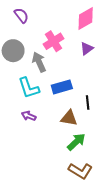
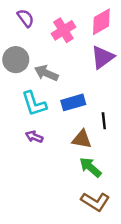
pink cross: (54, 41) -> (63, 30), moved
purple triangle: (87, 49) -> (103, 57), size x1.5
gray arrow: (39, 62) -> (46, 73), turned -42
green arrow: (76, 142) -> (90, 167), turned -96

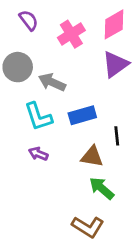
brown L-shape: (95, 202) -> (88, 227), moved

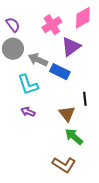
purple semicircle: (29, 20) -> (13, 25), moved
purple triangle: (115, 64) -> (71, 47), moved
blue rectangle: (82, 115) -> (60, 72), moved, turned 42
brown triangle: (92, 157) -> (67, 114), turned 42

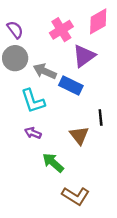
green arrow: (74, 137) -> (53, 163), moved

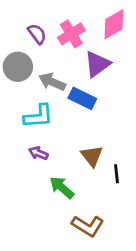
purple semicircle: (15, 30) -> (37, 34), moved
cyan L-shape: (33, 101) -> (38, 116), turned -76
black line: (101, 118) -> (117, 174), moved

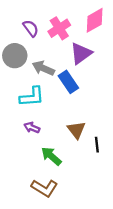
blue rectangle: (82, 98) -> (68, 82), turned 30
brown L-shape: (88, 226) -> (44, 188), moved

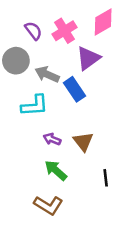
purple arrow: (32, 128) -> (52, 139), moved
black line: (97, 145) -> (106, 178), moved

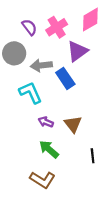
gray arrow: (47, 74) -> (41, 65), turned -30
cyan L-shape: (35, 106) -> (30, 93), turned -110

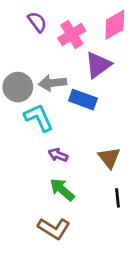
purple semicircle: (29, 27) -> (37, 22), moved
gray circle: (14, 53) -> (18, 87), moved
blue rectangle: (65, 78) -> (83, 100), turned -36
brown triangle: (73, 124) -> (109, 158), moved

